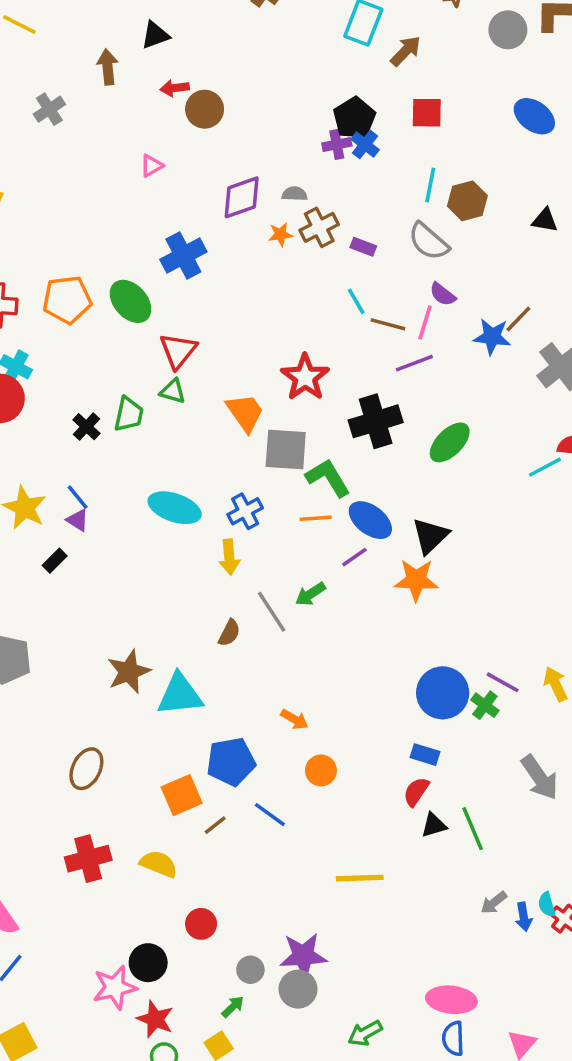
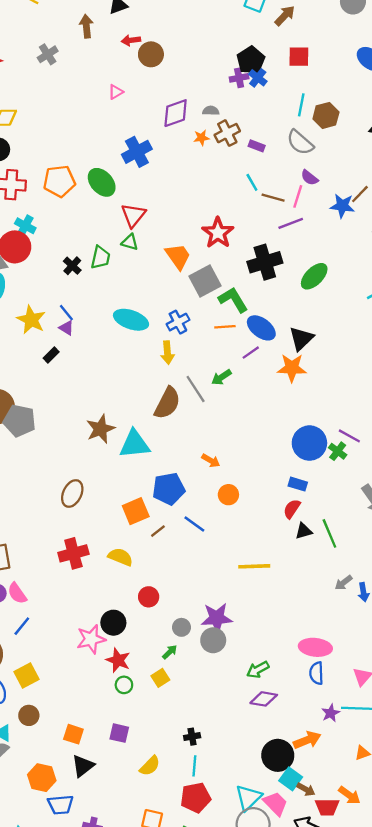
gray square: (286, 450) -> (205, 281), turned -32
brown semicircle: (229, 633) -> (167, 403), size x1.8

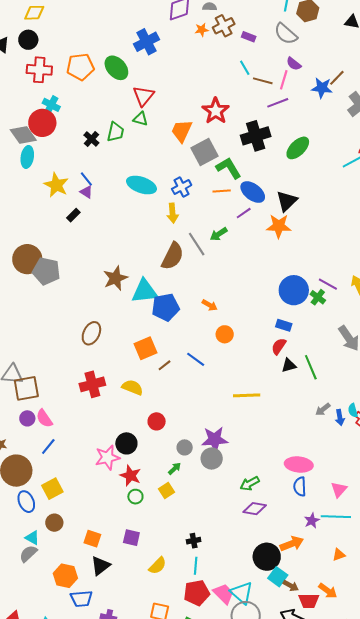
orange trapezoid: (178, 256) -> (182, 131), turned -120
blue pentagon: (169, 489) -> (166, 307), moved
cyan triangle: (248, 798) -> (242, 593), turned -35
pink trapezoid: (275, 803) -> (224, 594), moved

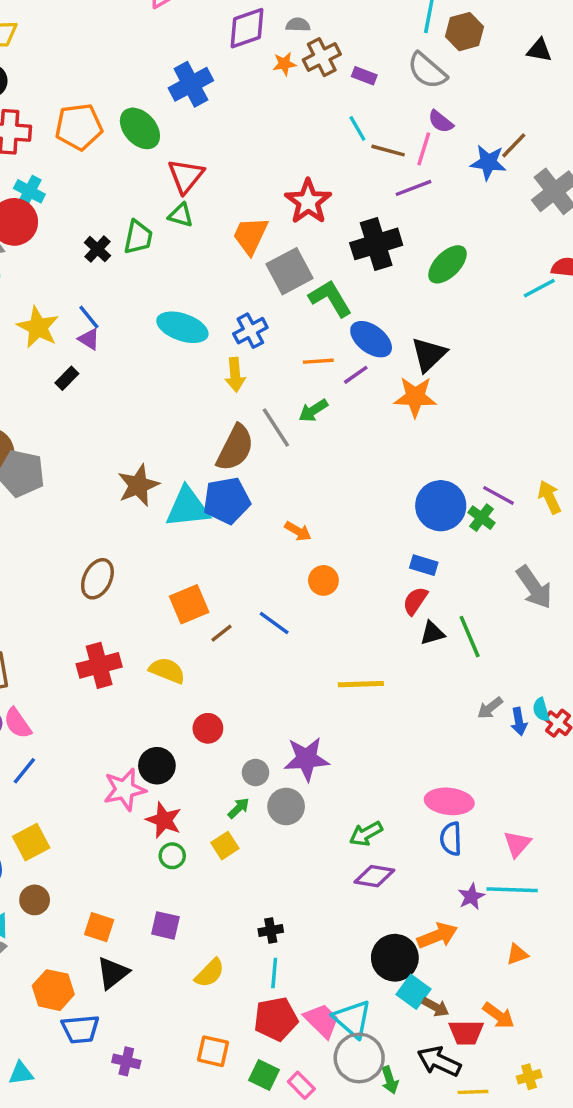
orange line: (222, 191) -> (318, 361), moved
blue pentagon: (166, 307) -> (227, 501), moved
gray circle: (212, 458) -> (286, 806), moved

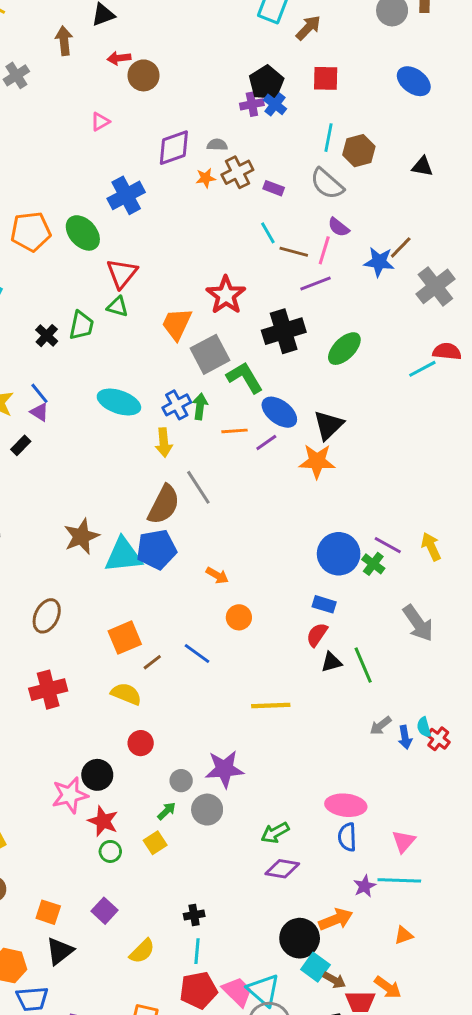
green arrow: (313, 411) -> (200, 406), moved, turned 130
yellow semicircle: (167, 671) -> (126, 694), moved
purple square: (165, 925) -> (104, 911), turned 30

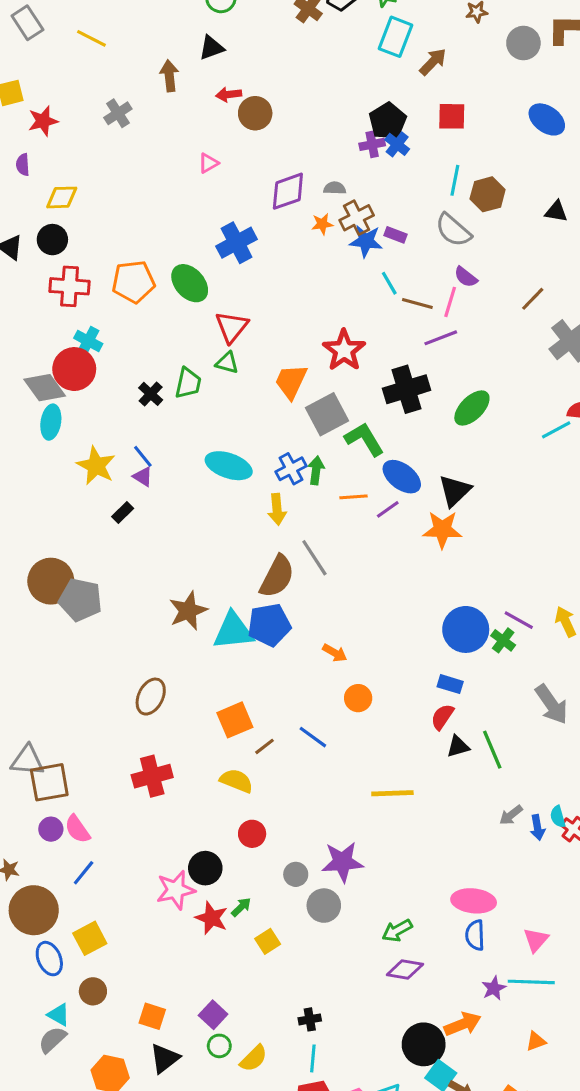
blue star: (379, 262) -> (366, 241), moved
green arrow: (167, 811) -> (241, 907), moved
green circle: (110, 851) -> (219, 1046), moved

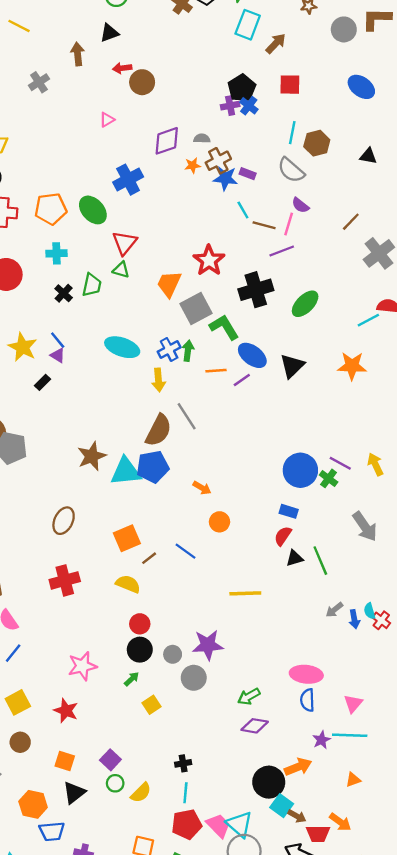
cyan cross: (88, 341) -> (57, 253), moved, turned -30
orange star: (442, 530) -> (352, 366), moved
black circle: (205, 868) -> (140, 650), moved
red star: (212, 918) -> (66, 711), moved

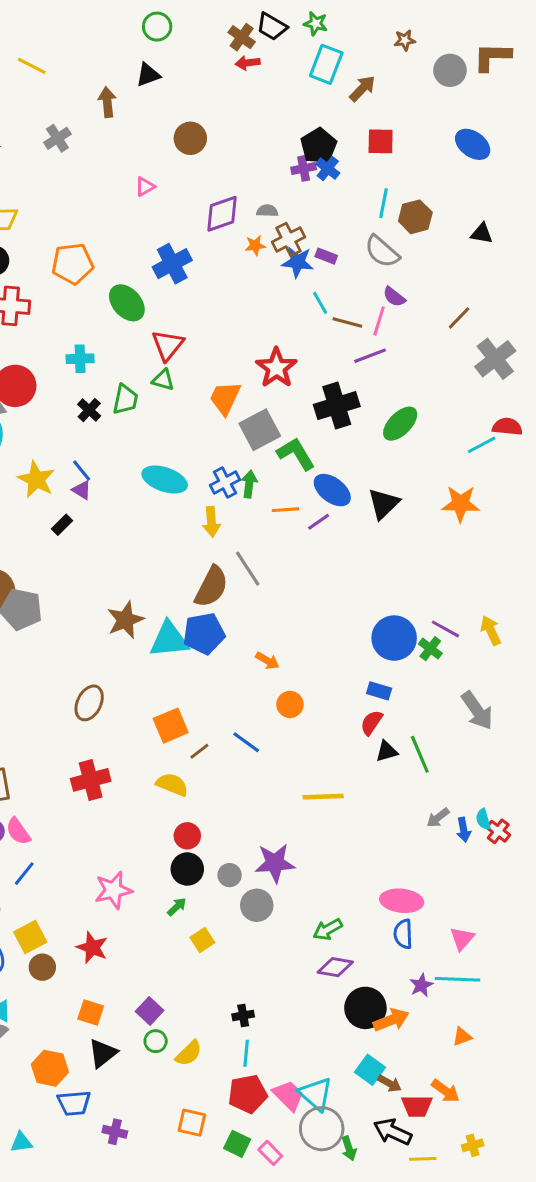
red arrow: (122, 68) -> (248, 63), moved
orange pentagon: (51, 209) -> (73, 264), moved
brown circle: (20, 742) -> (42, 967), moved
black circle: (269, 782) -> (365, 1008), moved

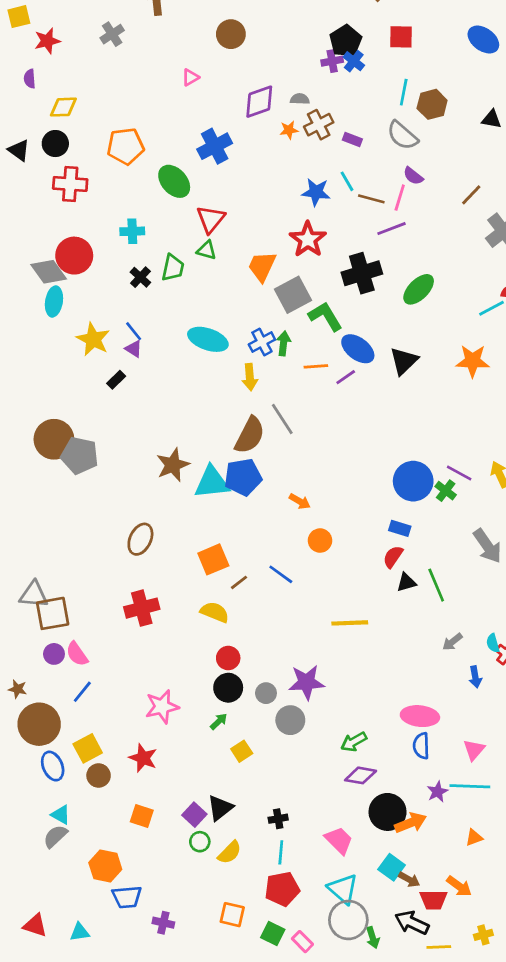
blue star: (298, 262) -> (316, 192), moved
blue arrow: (464, 830) -> (475, 677), moved
black triangle: (103, 1053) -> (220, 808), moved
pink trapezoid: (288, 1095) -> (339, 840), moved

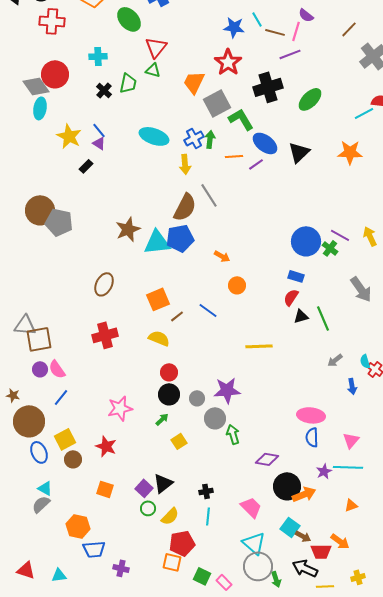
green arrow: (354, 742) -> (233, 434), moved, turned 102
red pentagon: (282, 889) -> (182, 543), moved

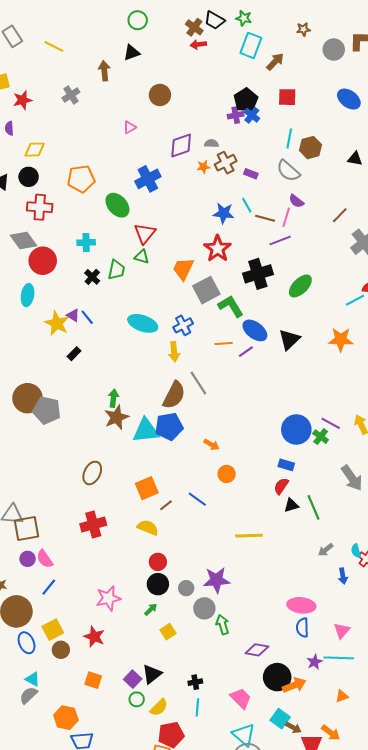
gray diamond: (36, 86) -> (23, 241), moved
green arrow: (210, 139) -> (113, 398), moved
purple triangle: (99, 143) -> (73, 315), moved

